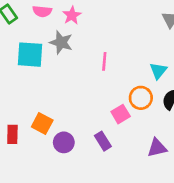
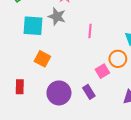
orange square: (42, 123) -> (42, 59), moved
purple circle: (64, 142) -> (59, 93), size x1.5

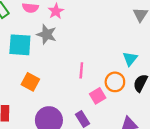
pink line: (90, 31) -> (81, 70), moved

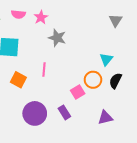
gray star: (47, 34) -> (57, 38), moved
pink line: (81, 70) -> (44, 70), moved

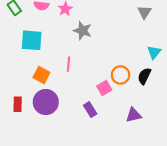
cyan triangle: (106, 59) -> (154, 52), moved
purple circle: (35, 113) -> (46, 102), moved

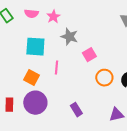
cyan square: (32, 40) -> (35, 47), moved
pink square: (104, 88) -> (89, 55), moved

